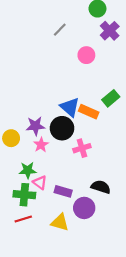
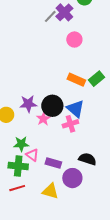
purple cross: (110, 31) -> (64, 12), moved
blue triangle: (70, 107) -> (75, 109), moved
orange rectangle: (89, 112) -> (76, 80), moved
pink star: (41, 145) -> (43, 119), moved

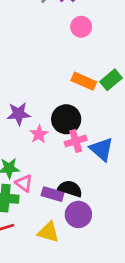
black circle: (52, 106) -> (66, 119), moved
blue triangle: (75, 109) -> (102, 149), moved
black semicircle: (87, 159) -> (70, 189), moved

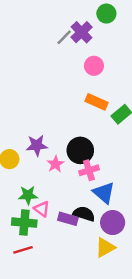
orange rectangle: (84, 81) -> (96, 102), moved
blue triangle: (102, 149) -> (104, 193), moved
purple circle: (78, 214) -> (113, 223), moved
yellow triangle: (48, 232) -> (105, 247), moved, turned -45

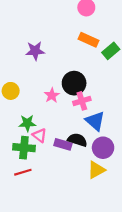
purple star: (37, 145) -> (35, 51), moved

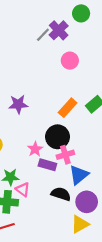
orange rectangle: (89, 40) -> (68, 108), moved, turned -72
blue triangle: (95, 121) -> (79, 175), turned 40
purple rectangle: (63, 144) -> (47, 165), moved

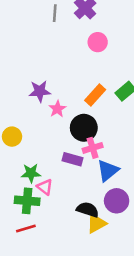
gray line: (43, 35) -> (55, 13), moved, turned -40
pink star: (35, 149) -> (57, 109), moved
black semicircle: (61, 194) -> (88, 210), moved
yellow triangle: (80, 224) -> (96, 223), moved

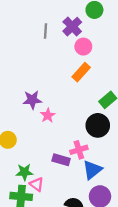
pink circle: (98, 42) -> (83, 47), moved
orange rectangle: (95, 95) -> (81, 72), moved
black circle: (84, 128) -> (98, 125), moved

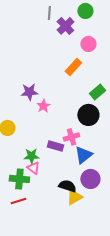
gray line: (46, 31) -> (49, 13), moved
pink circle: (83, 47) -> (88, 44), moved
green star: (24, 172) -> (31, 156), moved

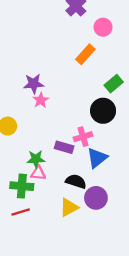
pink star: (43, 106) -> (41, 100), moved
pink triangle: (33, 168) -> (38, 173), turned -32
purple circle: (90, 179) -> (96, 198), moved
black semicircle: (67, 186) -> (76, 181), moved
yellow triangle: (74, 197) -> (69, 207), moved

